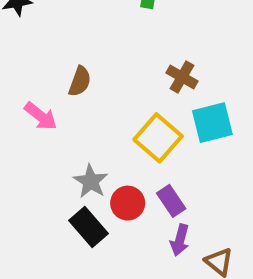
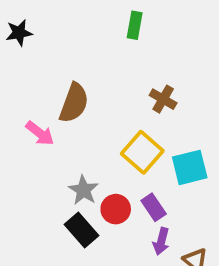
brown semicircle: (80, 81) -> (74, 103), size x1.5
cyan square: (212, 123) -> (190, 167), moved

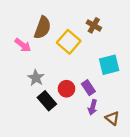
yellow square: (142, 152) -> (69, 42), moved
gray star: (83, 190) -> (36, 78), moved

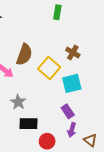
cyan square: (109, 65) -> (72, 83), moved
red circle: (66, 89) -> (47, 141), moved
black rectangle: (47, 101) -> (28, 124), turned -48

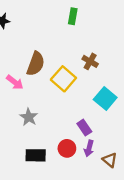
cyan square: (72, 83) -> (105, 99), moved, turned -36
black rectangle: (28, 124) -> (36, 155), moved
red circle: (47, 141) -> (67, 148), moved

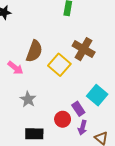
brown cross: (90, 61) -> (84, 49), size x1.5
cyan square: (105, 99) -> (97, 95), moved
red circle: (67, 148) -> (63, 119), moved

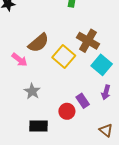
brown semicircle: (34, 51) -> (38, 43), turned 30
cyan square: (97, 95) -> (102, 65), moved
purple arrow: (82, 128) -> (106, 92), moved

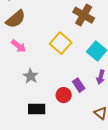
brown cross: (88, 41) -> (84, 15), moved
brown semicircle: (38, 43) -> (16, 19), moved

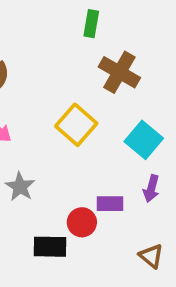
purple rectangle: (79, 85) -> (110, 204), turned -56
black rectangle: (37, 109) -> (50, 247), moved

